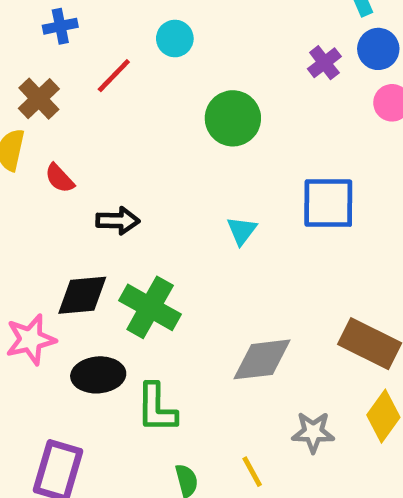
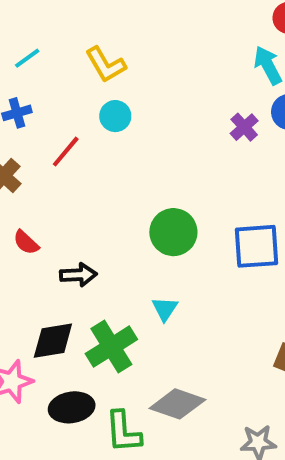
green circle: (233, 118) -> (173, 232), moved
cyan triangle: (242, 231) -> (165, 309), moved
green cross: (150, 307) -> (111, 347), turned 33
gray diamond: (262, 359) -> (177, 404), moved, turned 30

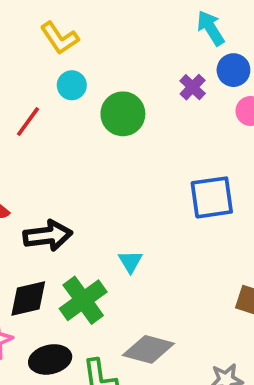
green circle: (173, 232) -> (123, 114), moved
black arrow: (78, 275) -> (48, 236), size x1.4

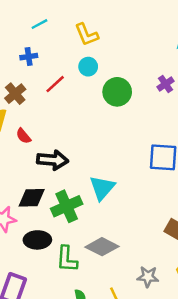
cyan triangle: (130, 262) -> (102, 188), size x1.6

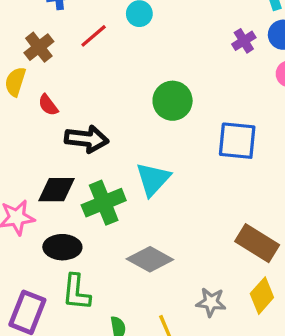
green circle: (117, 92) -> (173, 101), moved
green L-shape: (67, 259) -> (76, 292), moved

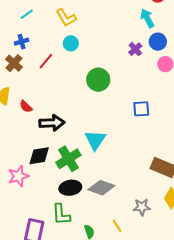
brown cross: (39, 47) -> (14, 63), moved
green circle: (173, 101) -> (98, 80), moved
blue square: (237, 141) -> (141, 109), size x0.7
black ellipse: (62, 247) -> (70, 188), moved

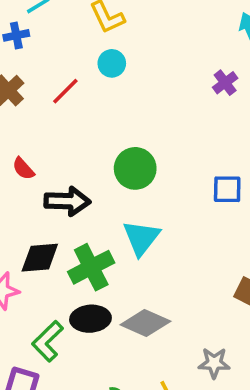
blue cross: (22, 42) -> (16, 35), moved
green circle: (98, 80) -> (135, 168), moved
green L-shape: (61, 214) -> (48, 341), moved, turned 45

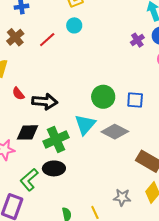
green circle: (135, 168) -> (103, 97), moved
red semicircle: (23, 169) -> (18, 94), moved
gray diamond: (145, 323) -> (115, 132), moved

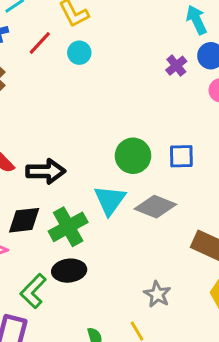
red line: (47, 40) -> (40, 43), moved
gray star: (122, 197) -> (157, 294), moved, turned 30

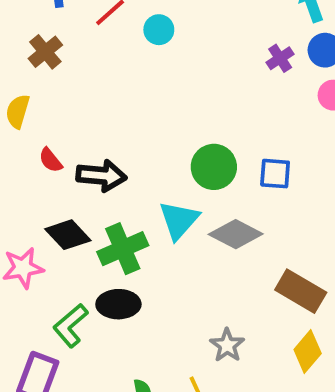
black diamond: (24, 220) -> (68, 235), turned 48

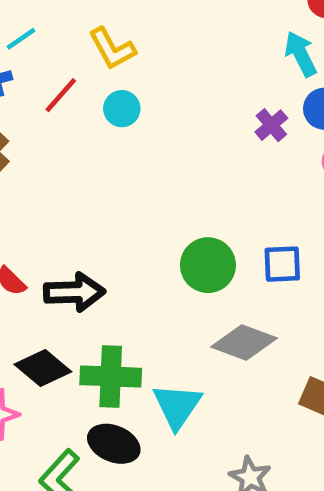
cyan triangle: (179, 220) -> (177, 406), moved
green cross: (123, 249) -> (111, 376), turned 33
black ellipse: (118, 304) -> (114, 444), turned 30

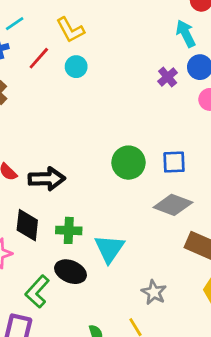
gray diamond: (244, 343) -> (173, 205), moved
black diamond: (43, 368) -> (27, 225), turned 56
green cross: (111, 376) -> (69, 230), size x0.7

